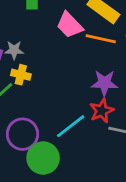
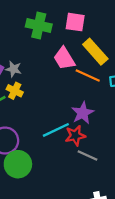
purple star: (104, 83) -> (83, 113), turned 30
cyan line: (71, 126) -> (56, 130), moved

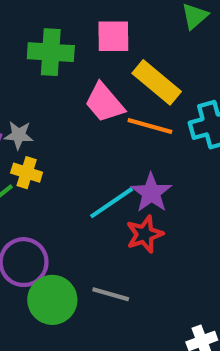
cyan line: (56, 130) -> (112, 203), moved
gray line: (87, 156) -> (111, 294), moved

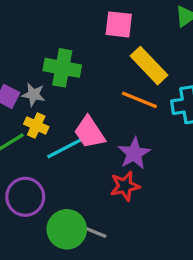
green cross: (51, 52) -> (62, 68), moved
pink trapezoid: (104, 103) -> (89, 132), moved
cyan line: (112, 203) -> (65, 148), moved
green circle: (52, 300) -> (67, 229), moved

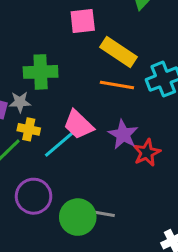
red star: (125, 186) -> (147, 153), moved

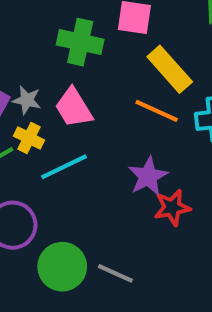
green cross: (41, 72) -> (80, 42), moved
pink trapezoid: (78, 125) -> (74, 108), moved
gray line: (101, 213) -> (115, 273), moved

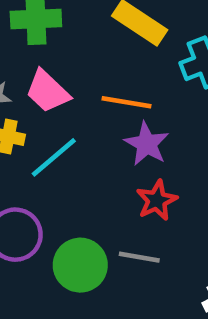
orange line: (157, 111) -> (127, 102), moved
red star: (172, 207) -> (157, 200), moved

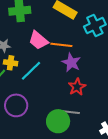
pink trapezoid: (47, 91) -> (38, 40), moved
green circle: (80, 265) -> (58, 121), moved

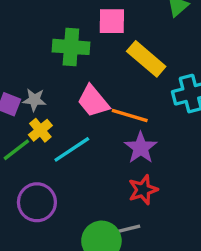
yellow cross: (11, 63) -> (40, 130), turned 32
gray line: (71, 112) -> (125, 230), turned -30

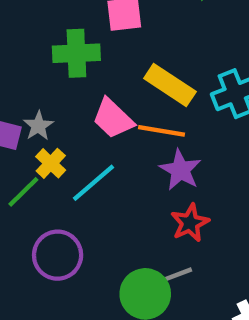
yellow rectangle: (146, 59) -> (170, 85), moved
gray star: (34, 100) -> (38, 126), turned -30

